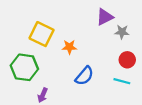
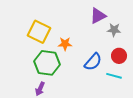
green hexagon: (24, 67) -> (47, 63), moved
blue semicircle: (84, 76) -> (93, 62), moved

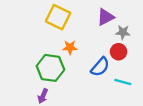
yellow square: (39, 32) -> (58, 17), moved
red circle: (119, 56) -> (119, 52), moved

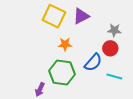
purple triangle: (106, 17) -> (81, 16), moved
green hexagon: (50, 68) -> (62, 72), moved

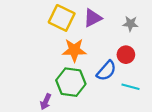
gray star: (114, 30) -> (130, 24), moved
orange star: (65, 44) -> (74, 50), size x1.5

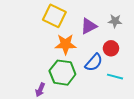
purple triangle: (93, 18) -> (89, 26), moved

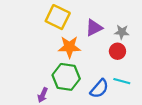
gray star: (115, 21) -> (122, 32), moved
blue semicircle: (94, 62) -> (99, 89), moved

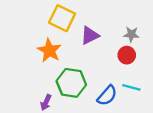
purple triangle: (94, 28) -> (90, 35), moved
orange star: (69, 47) -> (49, 51), moved, turned 30

